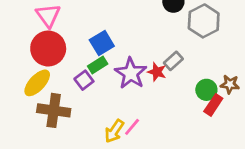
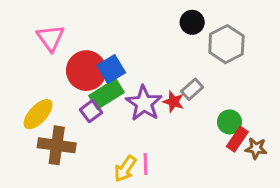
red circle: (48, 49) -> (86, 71), moved
green rectangle: (98, 65) -> (107, 94), size x1.5
brown star: (230, 84) -> (256, 148), moved
pink line: (132, 127) -> (145, 164), turned -42

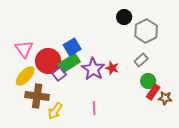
pink triangle: (50, 38) -> (24, 49), moved
red circle: (86, 71) -> (48, 61), moved
gray rectangle: (192, 89) -> (141, 60), moved
yellow arrow: (125, 169) -> (55, 111), moved

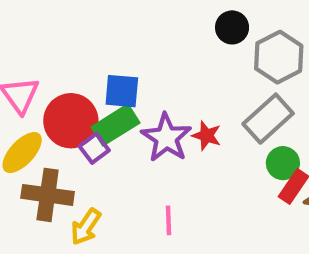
blue square: (72, 47) -> (122, 91), turned 36
gray rectangle: (141, 60) -> (268, 119), size x1.6

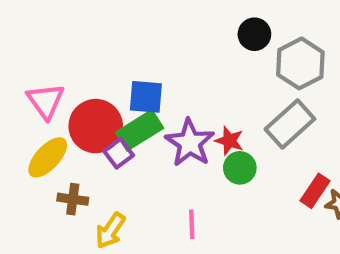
green circle: (283, 163) -> (240, 168), moved
brown cross: (48, 195) -> (73, 199), size x0.6

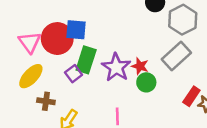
blue square: (146, 97) -> (76, 30), moved
red circle: (96, 126) -> (57, 39), moved
green rectangle: (140, 130) -> (86, 60), turned -40

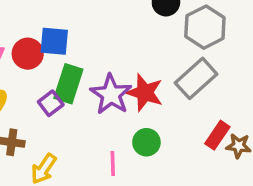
red circle: (57, 39) -> (28, 54), size x0.7
red star: (140, 66) -> (145, 93), size x1.5
green circle: (146, 82) -> (146, 142), moved

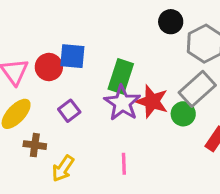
green rectangle: (68, 84) -> (121, 76), moved
green circle: (146, 142) -> (183, 114), moved

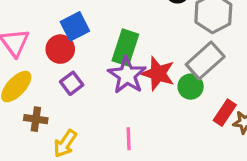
blue square: (72, 56) -> (75, 26), turned -32
red circle: (49, 67) -> (60, 49), moved

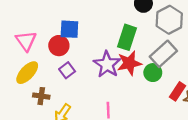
blue square: (75, 26) -> (69, 29), turned 30
green rectangle: (125, 47) -> (127, 37), moved
red star: (158, 74) -> (129, 63), turned -30

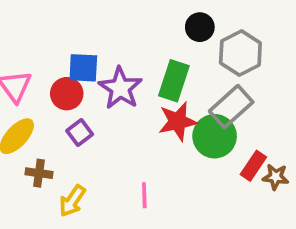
purple star: (107, 64) -> (120, 88), moved
green circle: (153, 73) -> (215, 136), size x1.5

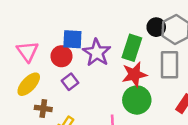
black circle: (200, 27) -> (156, 27), moved
gray rectangle: (231, 107) -> (170, 65), turned -48
green circle: (215, 136) -> (137, 100), moved

